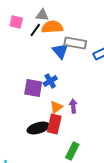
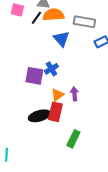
gray rectangle: (75, 43) -> (84, 22), moved

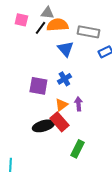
blue cross: (51, 69) -> (64, 79), moved
red rectangle: (55, 112) -> (59, 122), turned -54

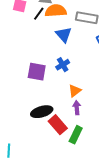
purple arrow: (78, 104) -> (77, 108), moved
orange triangle: (61, 105) -> (75, 91), moved
red rectangle: (59, 122) -> (58, 125), moved

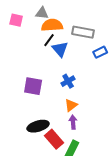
black line: (39, 14) -> (49, 40), moved
blue cross: (63, 65) -> (68, 81), moved

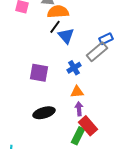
gray rectangle: (83, 32) -> (97, 52), moved, turned -50
orange triangle: (71, 105) -> (77, 92), turned 32
red rectangle: (54, 139) -> (88, 126), moved

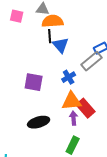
black line: (55, 27) -> (50, 36), turned -40
orange triangle: (77, 92) -> (72, 101), size x1.5
red rectangle: (88, 126) -> (86, 108), moved

